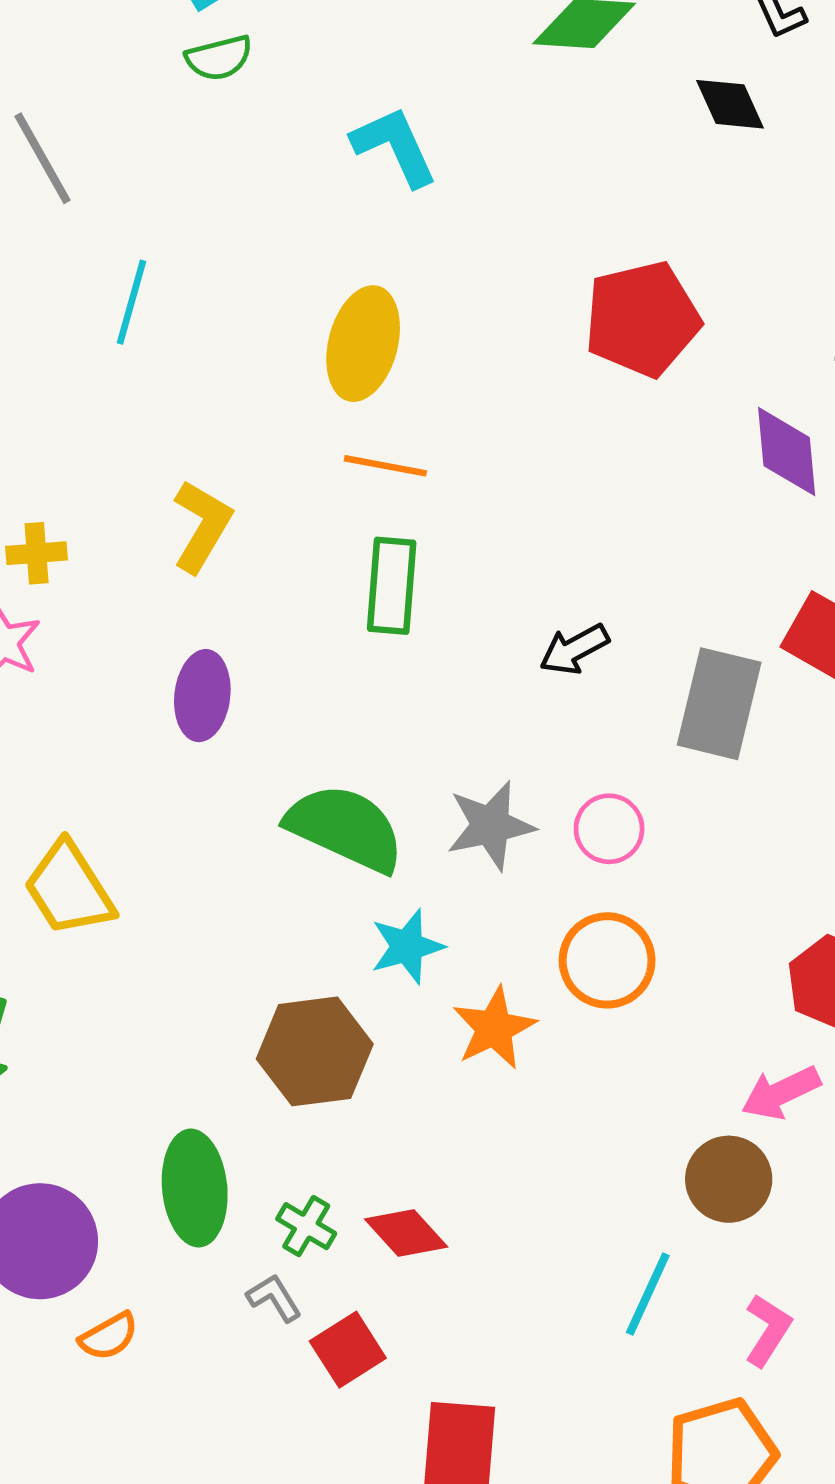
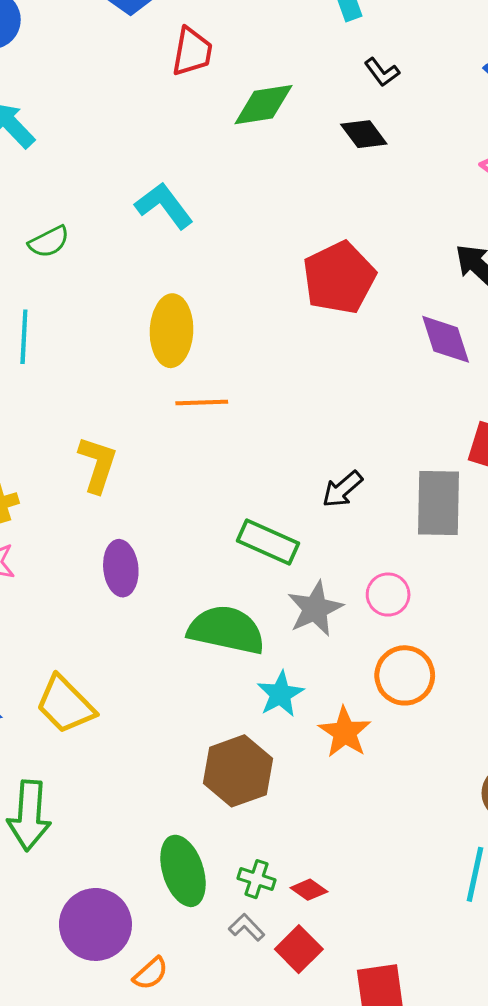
green semicircle: (219, 58) -> (49, 242), moved
green rectangle: (392, 586) -> (268, 542), moved, turned -58
red diamond: (406, 1233) -> (309, 890), moved, size x0.7

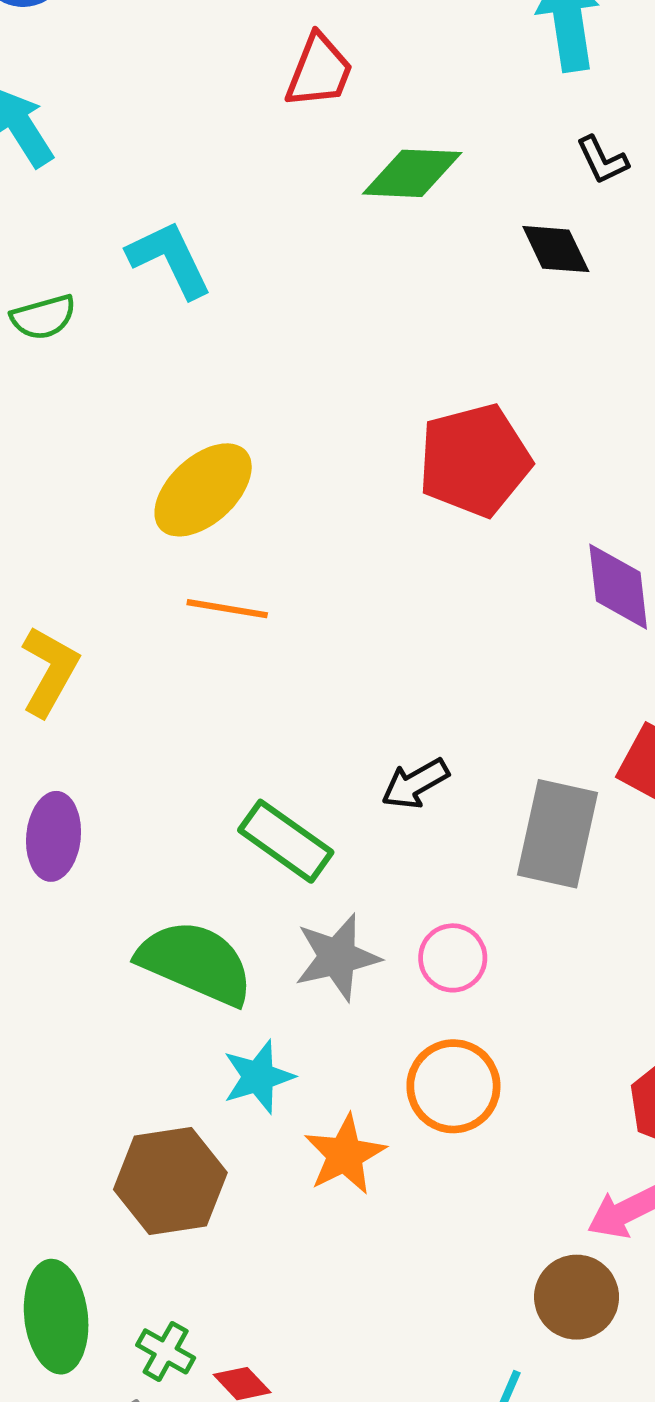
cyan L-shape: (164, 206) -> (170, 259), moved
yellow ellipse: (172, 331) -> (203, 490), turned 34

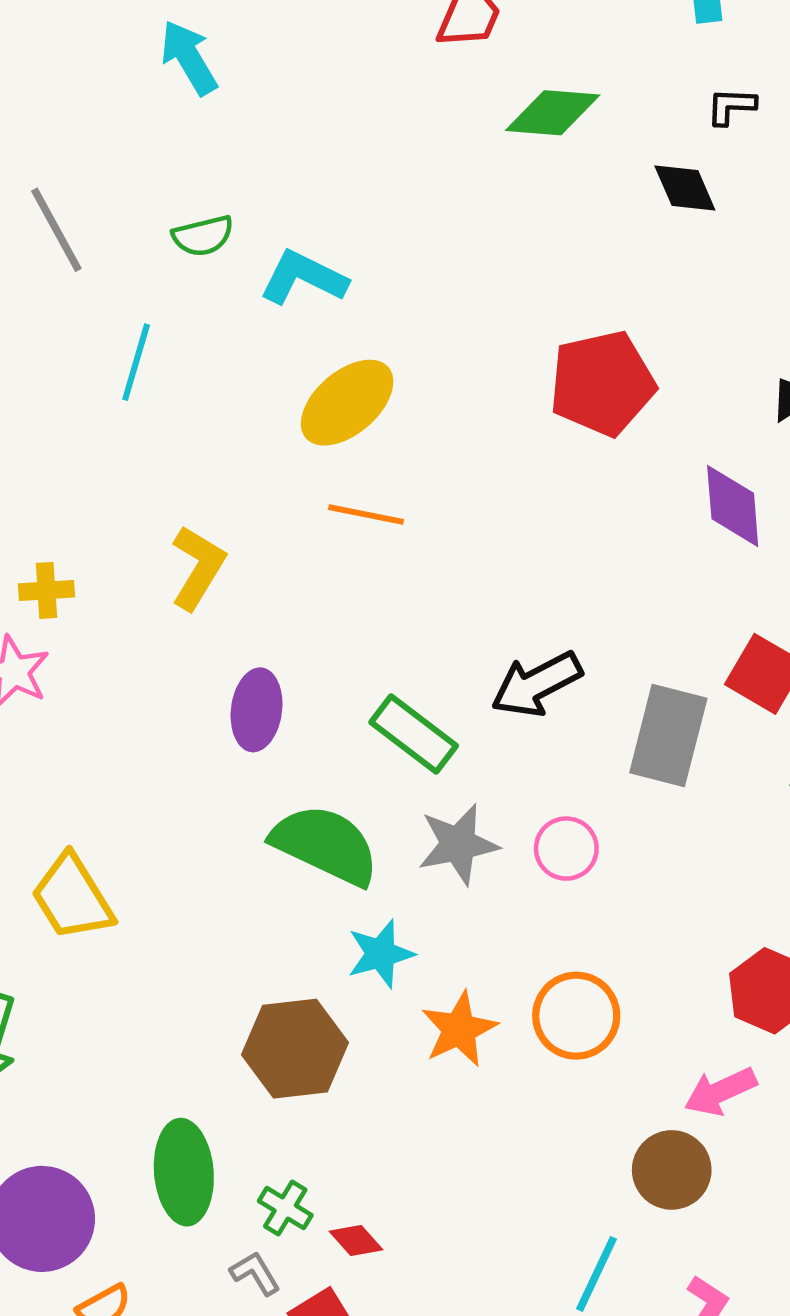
black L-shape: (602, 160) -> (731, 106), turned 116
cyan L-shape: (170, 259) -> (303, 278), moved, turned -40
black arrow: (415, 784) -> (537, 684), size x1.4
purple ellipse: (54, 836) -> (257, 710), moved
orange circle: (453, 1086) -> (576, 1016), moved

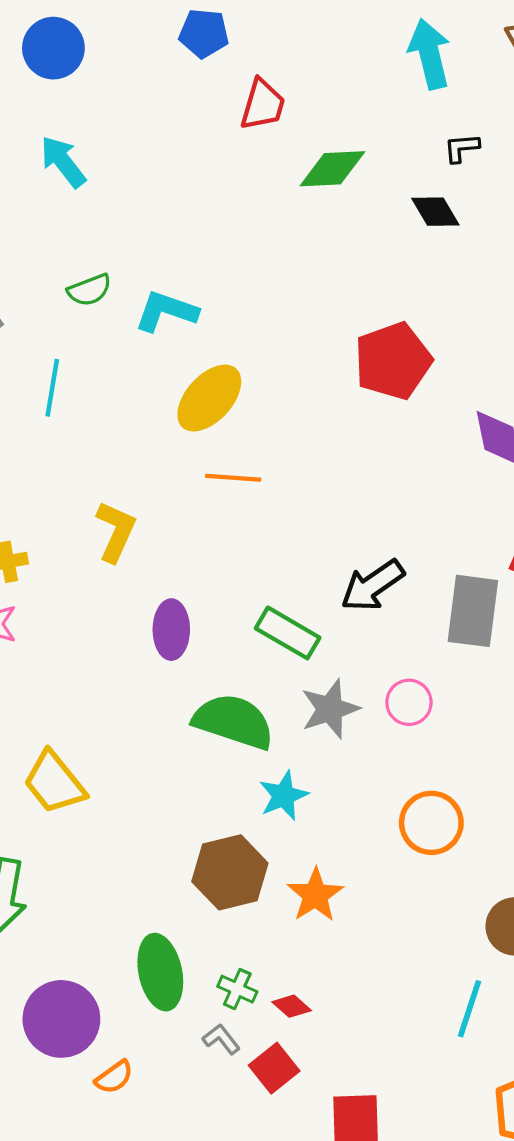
orange star: (459, 1029) -> (315, 895), moved

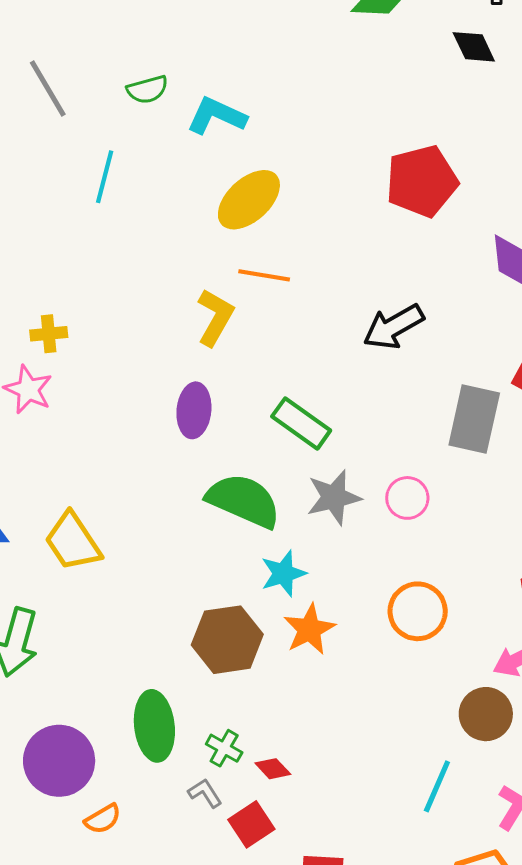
yellow L-shape: (116, 531) -> (215, 317), moved
black arrow: (372, 586) -> (394, 327), moved
orange star: (315, 895) -> (309, 629), moved

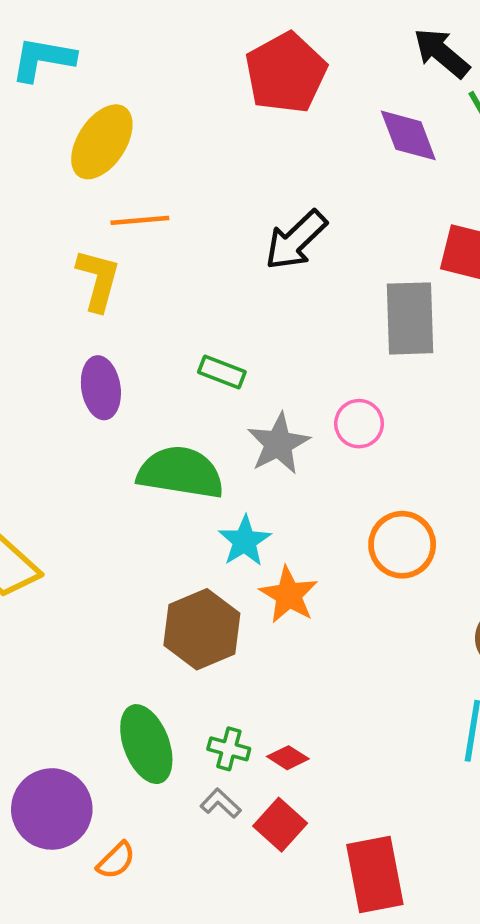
green rectangle: (301, 423) -> (222, 372), size x0.7

